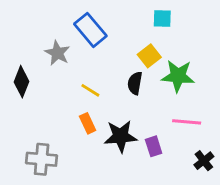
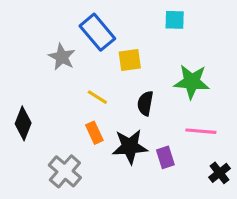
yellow square: (149, 56) -> (130, 60), moved, turned 30
black diamond: (21, 82) -> (23, 123), moved
black semicircle: (135, 83) -> (145, 103), moved
gray cross: (42, 159) -> (65, 171), moved, turned 36

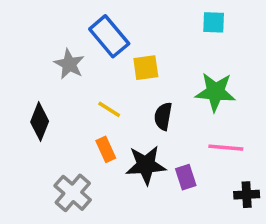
cyan square: (175, 20) -> (214, 22), moved
black diamond: (23, 123) -> (40, 122), moved
black cross: (220, 173) -> (247, 195), turned 35

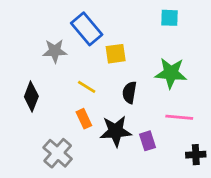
gray star: (69, 64) -> (55, 51), turned -30

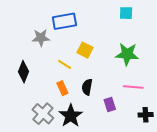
blue rectangle: (87, 29) -> (64, 21), turned -60
yellow square: (116, 54) -> (85, 50), moved, turned 35
black semicircle: (129, 92) -> (87, 87), moved
black star: (116, 131) -> (71, 116), moved, turned -30

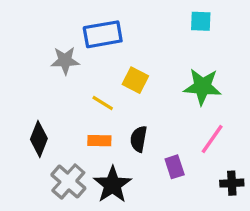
black diamond: (23, 72) -> (39, 139), moved
pink line: (133, 87) -> (212, 139), turned -60
orange rectangle: (62, 88) -> (99, 141), turned -64

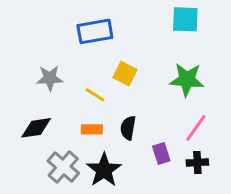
cyan square: (201, 21) -> (185, 19), size x1.4
gray star: (65, 60) -> (50, 78), moved
black diamond: (39, 139) -> (36, 128), turned 60
black cross: (232, 183) -> (197, 162), moved

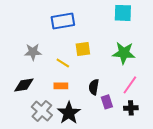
yellow square: (125, 74) -> (83, 49), turned -35
black semicircle: (128, 128) -> (94, 87), moved

